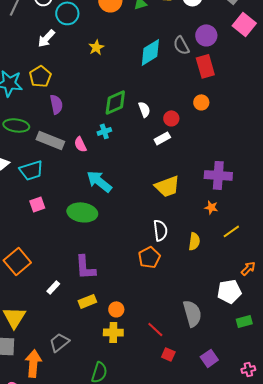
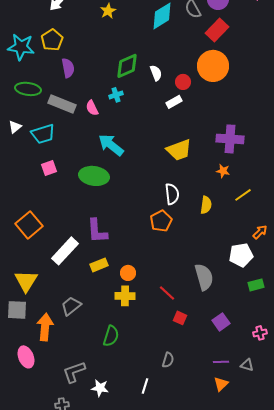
red rectangle: (205, 66) -> (217, 30), turned 60
orange circle: (201, 102) -> (213, 66), size x2.0
white rectangle: (53, 287) -> (65, 251), size x2.0

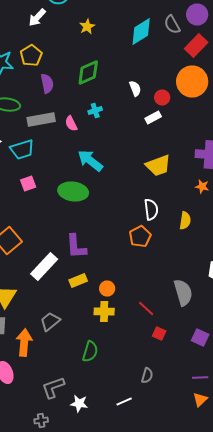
green diamond: (127, 66) -> (88, 72), moved
gray rectangle: (62, 104) -> (41, 120), turned -32
purple square: (221, 322) -> (200, 338), turned -30
white line: (145, 386) -> (124, 402), turned 49

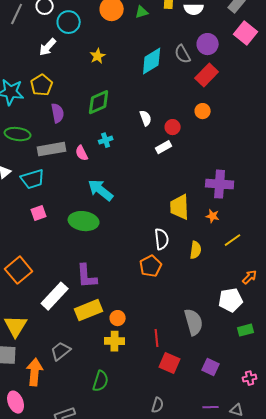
orange circle: (192, 82) -> (203, 111), size x0.5
yellow trapezoid: (158, 166) -> (180, 207), moved, turned 108
yellow rectangle: (78, 280) -> (89, 310), size x1.5
red line: (146, 308) -> (157, 338), turned 42
red square: (159, 334) -> (170, 363), size x1.5

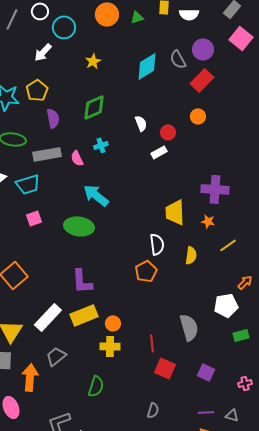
white rectangle: (55, 296) -> (48, 317), moved

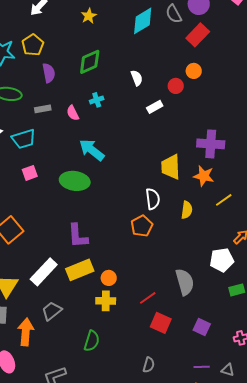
red circle: (168, 132) -> (176, 86), moved
gray rectangle: (47, 154) -> (43, 109), size x0.6
orange star: (208, 221) -> (204, 176), size x1.5
red line: (152, 343) -> (148, 298), turned 60

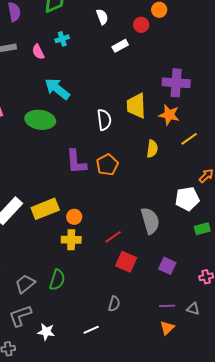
white semicircle: (153, 199) -> (104, 120), moved
purple L-shape: (78, 236) -> (76, 162), moved
gray trapezoid: (52, 311) -> (25, 284), moved

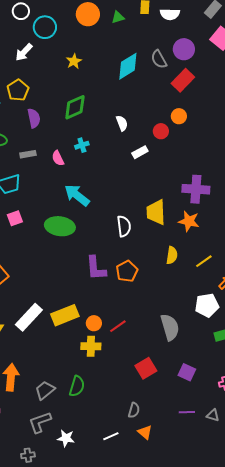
yellow line: (189, 139) -> (204, 261), moved
red line: (113, 237) -> (118, 326), moved
red square: (126, 262) -> (146, 368), turned 35
orange triangle: (167, 328) -> (145, 432), moved, turned -35

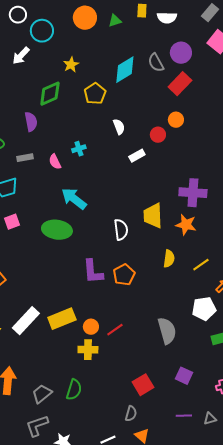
yellow pentagon: (18, 90) -> (95, 94), moved
green diamond: (75, 107) -> (50, 94), moved
red square: (146, 368) -> (143, 385), moved
gray triangle: (213, 415) -> (210, 419), turned -32

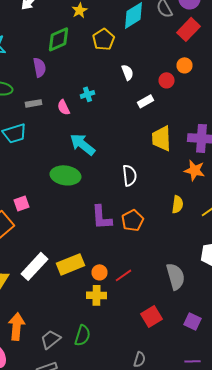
yellow trapezoid: (153, 216) -> (162, 138), moved
pink square: (12, 222) -> (22, 203), moved
red square: (143, 385) -> (152, 316), moved

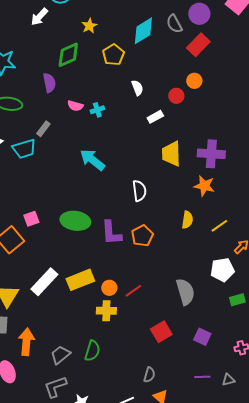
gray rectangle: (34, 103) -> (43, 129), moved, turned -42
pink semicircle: (64, 107) -> (75, 106), moved, turned -49
green ellipse: (66, 175) -> (75, 221), moved

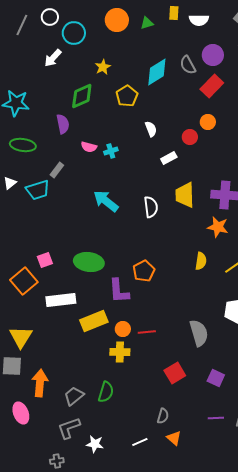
white semicircle: (139, 191) -> (151, 207), moved
purple L-shape: (111, 233) -> (119, 291), moved
orange pentagon: (142, 236) -> (144, 271), moved
white rectangle: (44, 282) -> (61, 300), moved, turned 40
red line: (133, 291) -> (147, 332), turned 30

